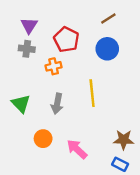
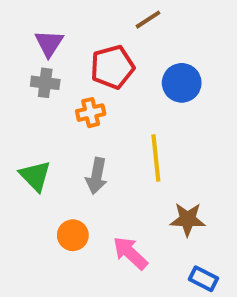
brown line: (108, 18) -> (148, 20), moved
red pentagon: (66, 39) -> (112, 67), turned 30
brown star: (124, 140) -> (188, 219), moved

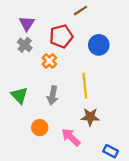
gray cross: (45, 83) -> (25, 45), turned 32
orange cross: (91, 113) -> (49, 61), turned -32
brown star: (188, 219) -> (90, 117), moved

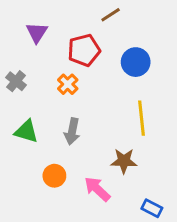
gray cross: (25, 45) -> (16, 81), moved
yellow line: (85, 86) -> (142, 118), moved
green triangle: (19, 95) -> (26, 131), turned -30

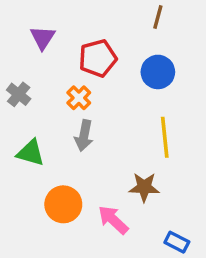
brown line: (111, 15) -> (158, 17), moved, turned -42
gray arrow: (72, 131) -> (84, 136), moved
orange circle: (54, 176) -> (63, 204), size x1.4

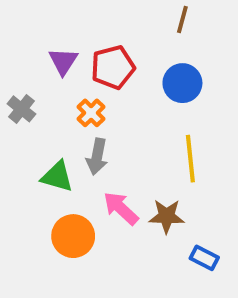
purple triangle: (43, 38) -> (63, 61), moved
green triangle: (31, 153) -> (57, 176), moved
pink arrow: (113, 220) -> (121, 208), moved
blue rectangle: (177, 242) -> (204, 258), moved

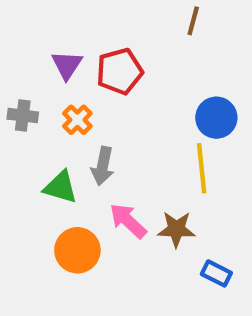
blue circle: (182, 83) -> (216, 118), moved
gray cross: (21, 109) -> (23, 116), turned -32
orange cross: (91, 113) -> (77, 120), moved

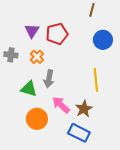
blue circle: (216, 118) -> (103, 40), moved
brown star: (176, 229) -> (84, 109), turned -30
blue rectangle: (216, 273) -> (79, 133), moved, size x1.5

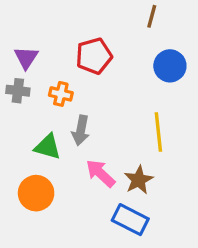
purple triangle: (32, 31) -> (26, 58), moved
orange cross: (37, 57) -> (61, 94), turned -32
orange circle: (37, 119) -> (36, 193), moved

